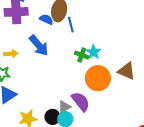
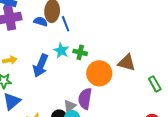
blue arrow: (39, 45) -> (41, 66), moved, turned 70
cyan star: (93, 52) -> (61, 51), moved
purple semicircle: (81, 102) -> (85, 99), turned -125

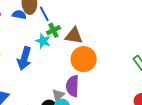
green cross: (80, 52) -> (53, 30), moved, turned -32
brown triangle: (127, 63) -> (74, 36), moved

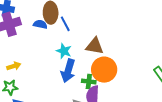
green cross: (53, 30) -> (89, 81), moved, turned 32
blue arrow: (24, 58) -> (68, 71), moved

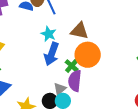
green cross: (89, 81) -> (72, 66), turned 32

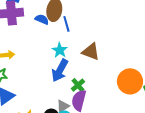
orange circle: (88, 55) -> (130, 81), moved

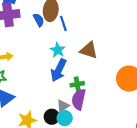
blue semicircle: (42, 19) -> (39, 20), turned 40
green cross: (78, 85) -> (77, 84), turned 32

